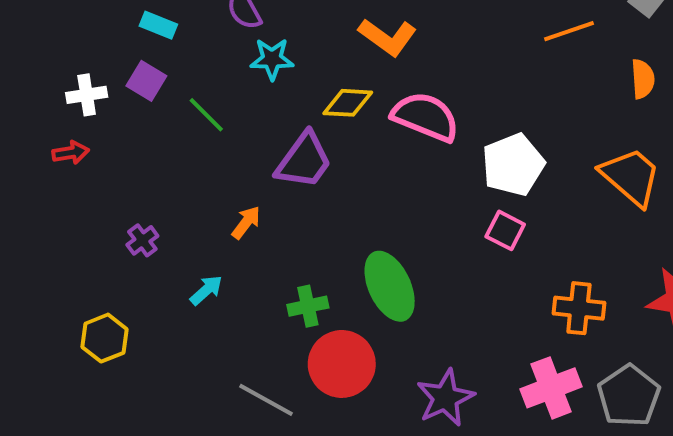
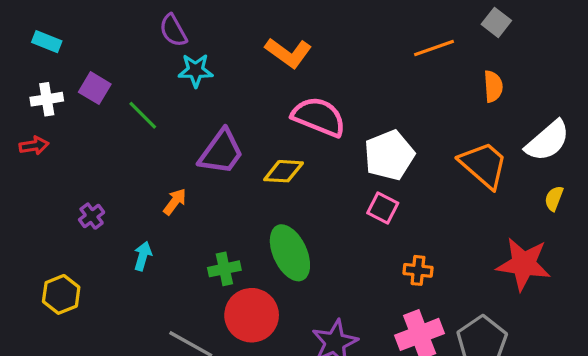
cyan rectangle: (158, 25) -> (47, 42), moved
yellow diamond: (348, 103) -> (284, 171), moved
cyan arrow: (206, 290) -> (143, 256), turned -32
orange cross: (579, 308) -> (418, 270), moved, size x0.7

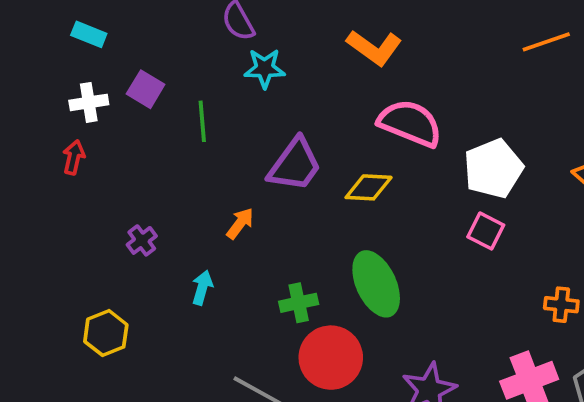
green line: (143, 115) -> (202, 121), turned 40
red arrow: (34, 146) -> (74, 157), turned -68
orange cross: (418, 270) -> (561, 305), moved

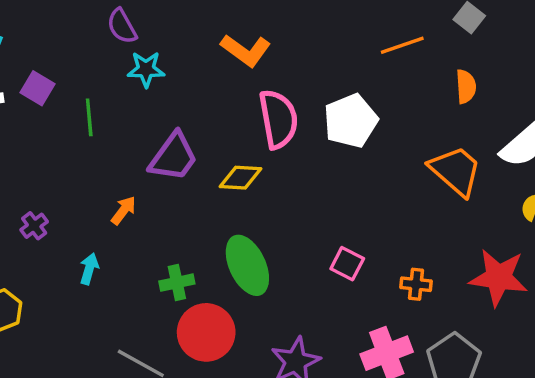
pink semicircle: (410, 123) -> (278, 119), turned 58
white pentagon: (493, 169) -> (351, 121), moved
pink square: (486, 231) -> (347, 264), moved

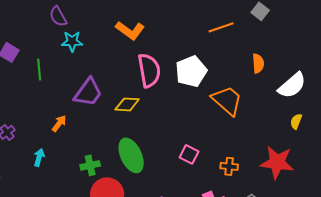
orange semicircle: (466, 86) -> (258, 63), moved
orange trapezoid: (456, 171) -> (227, 100), moved

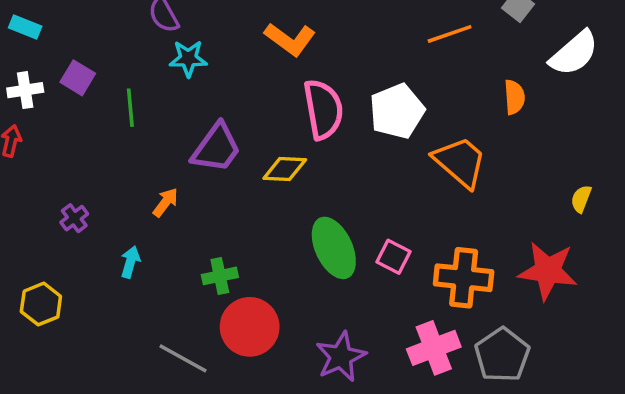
white semicircle: (292, 85) -> (574, 53), moved
green ellipse: (131, 155) -> (334, 248), moved
orange cross: (229, 166) -> (464, 278), size x1.8

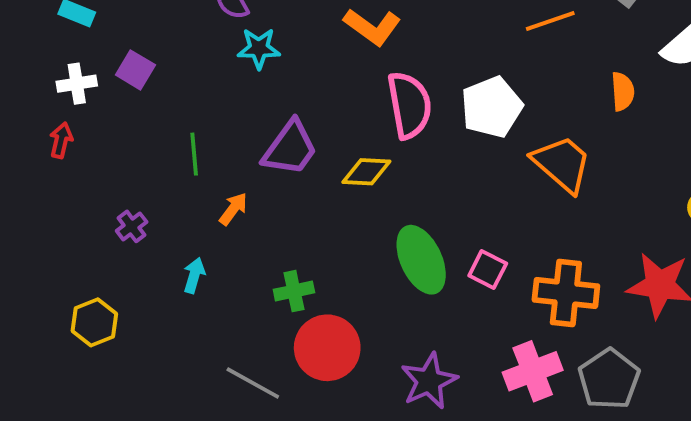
green line: (130, 108) -> (194, 154), moved

